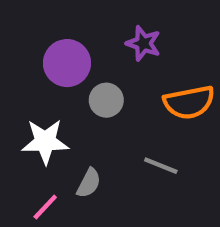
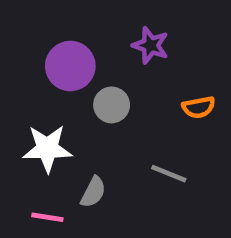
orange semicircle: (189, 102) -> (199, 107), size x0.6
pink line: (45, 207) -> (47, 217), turned 56

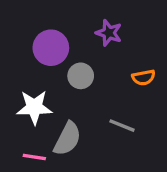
gray semicircle: (93, 192) -> (67, 139), size x1.5

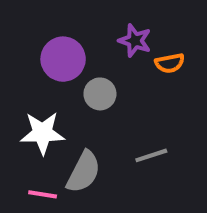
orange semicircle: (144, 78) -> (170, 63), moved
gray line: (122, 126) -> (151, 155), turned -40

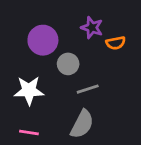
gray line: (151, 155) -> (88, 89), moved
gray semicircle: (84, 172) -> (82, 124), moved

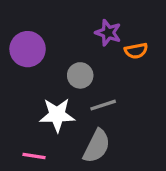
purple circle: (43, 40) -> (28, 49), moved
white star: (29, 91) -> (57, 115), moved

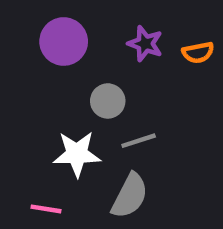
purple circle: (28, 49) -> (64, 41), moved
orange semicircle: (136, 51) -> (198, 53), moved

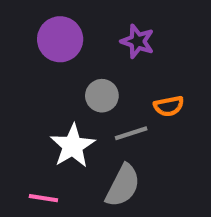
orange semicircle: (198, 53) -> (169, 106), moved
white star: (77, 154) -> (73, 146), turned -30

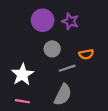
purple circle: (60, 39) -> (43, 20), moved
white star: (73, 146) -> (22, 75), moved

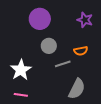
purple star: (70, 21) -> (85, 20), moved
gray semicircle: (63, 95) -> (77, 89), moved

